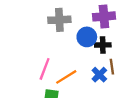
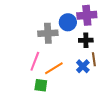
gray cross: (59, 20) -> (48, 33), moved
blue circle: (87, 37) -> (68, 22), moved

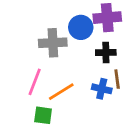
blue cross: (83, 66) -> (102, 89), turned -32

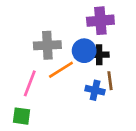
blue circle: (81, 27) -> (84, 51), moved
orange line: (61, 92) -> (61, 70), moved
green square: (43, 115) -> (21, 116), moved

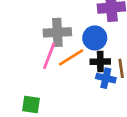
black cross: (99, 55) -> (100, 62), moved
pink line: (30, 83) -> (49, 56), moved

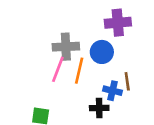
orange line: (71, 57) -> (79, 71), turned -45
black cross: (100, 62) -> (99, 108), moved

